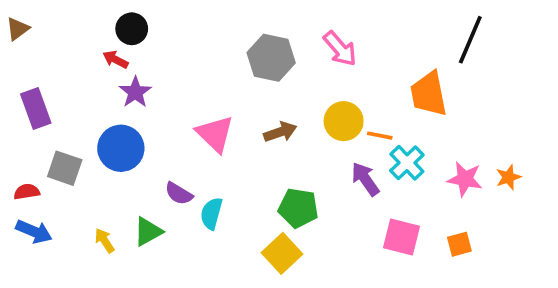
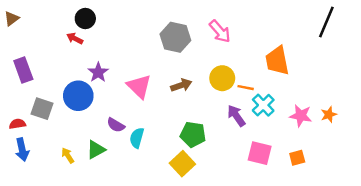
black line: (470, 40) -> (326, 22), moved
purple star: (135, 92) -> (98, 72), moved
blue arrow: (34, 232) -> (22, 150), turned 55

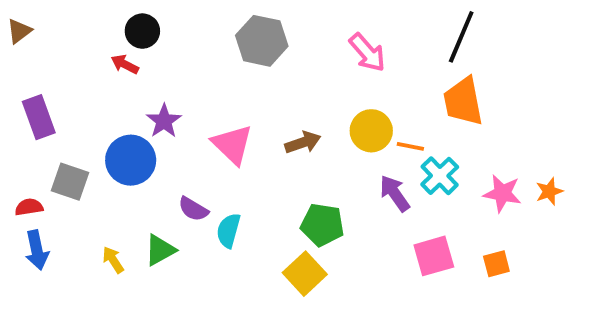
black line: (326, 22) -> (461, 37), moved
gray hexagon: (175, 37) -> (262, 41), moved
pink square: (260, 153) -> (434, 256), turned -30

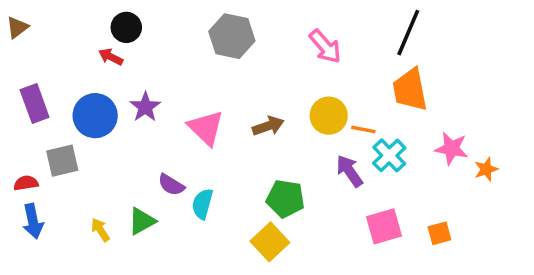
blue circle: (131, 160) -> (95, 116), moved
gray square: (70, 182) -> (62, 161), turned -32
pink star: (502, 193) -> (452, 149), moved

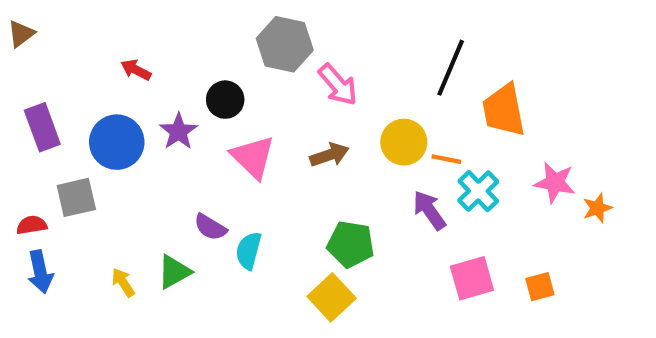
black circle: (126, 27) -> (225, 100), moved
black line: (408, 33) -> (451, 68), moved
pink arrow: (325, 46) -> (338, 85), moved

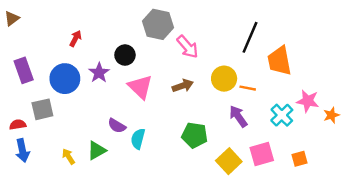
red arrow: (136, 70) -> (75, 39), turned 91
cyan cross: (478, 191) -> (282, 115), moved
yellow square: (332, 297) -> (229, 161), moved

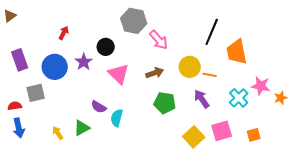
green pentagon: (195, 135) -> (165, 103), moved

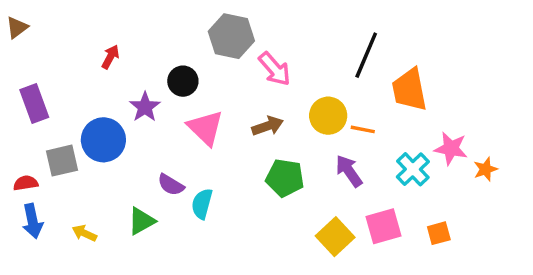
blue circle: (55, 67) -> (103, 140), moved
yellow arrow: (58, 133) -> (84, 233), moved, turned -32

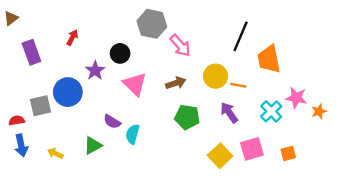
purple rectangle: (34, 104) -> (31, 52), moved

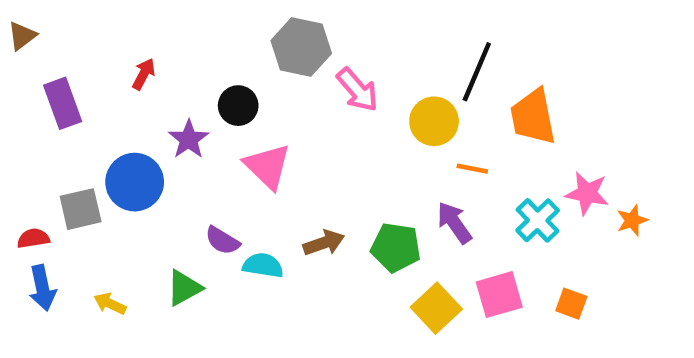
yellow circle: (216, 76) -> (434, 121), moved
brown arrow: (176, 83) -> (324, 243), moved
green pentagon: (187, 117) -> (396, 247), moved
cyan semicircle: (133, 134) -> (263, 265), turned 84
orange square: (288, 153) -> (571, 304), turned 35

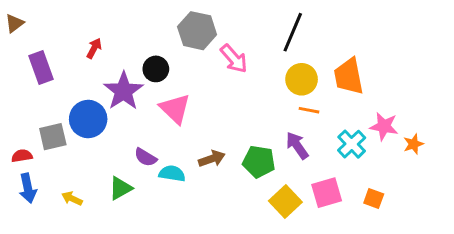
black line: (477, 72) -> (293, 32), moved
yellow circle: (434, 121) -> (302, 79), moved
purple star: (189, 139) -> (123, 91), size x1.5

